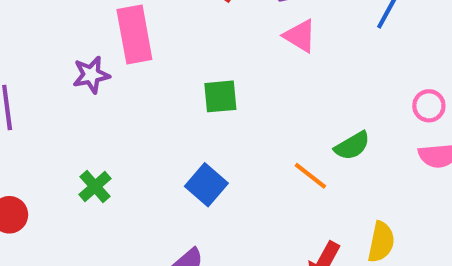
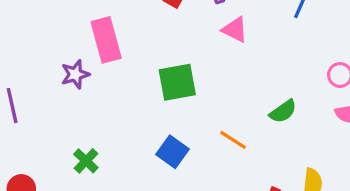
green square: (220, 96) -> (177, 82), size x1.4
orange line: (310, 176) -> (233, 140), moved

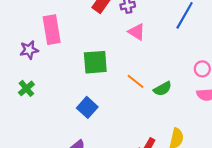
orange line: (233, 140) -> (136, 81), moved
green cross: (86, 161) -> (26, 88), moved

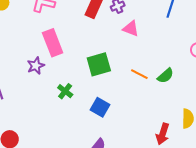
green cross: (26, 88) -> (65, 91), moved

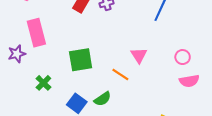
pink triangle: (131, 29) -> (139, 55), moved, turned 30
green semicircle: (165, 76) -> (103, 99), moved

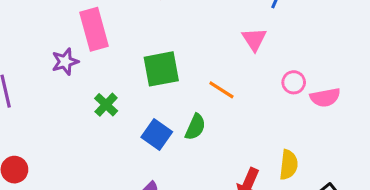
pink triangle: (139, 55) -> (254, 39), moved
pink circle: (183, 57) -> (294, 82), moved
green semicircle: (103, 99) -> (195, 127), turned -30

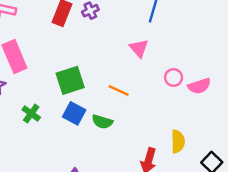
green semicircle: (195, 127) -> (102, 122), turned 90
blue square: (157, 134) -> (74, 113), moved

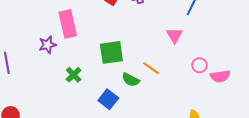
blue square: (74, 113) -> (108, 99), moved
green semicircle: (102, 122) -> (131, 80), moved

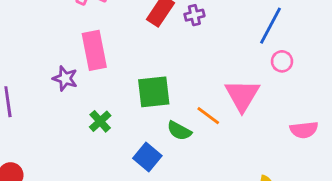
pink triangle: (174, 35) -> (242, 95), moved, size x1.5
purple star: (47, 45) -> (65, 78), turned 30
pink circle: (200, 65) -> (282, 61), moved

